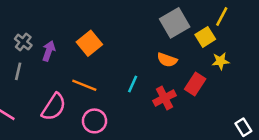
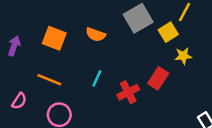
orange square: (89, 43) -> (54, 38), turned -30
orange semicircle: (167, 60) -> (96, 35), moved
pink semicircle: (54, 107) -> (19, 101), size x0.6

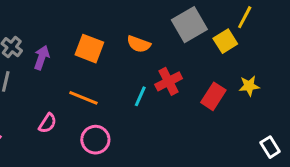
yellow star: (183, 56) -> (249, 86), moved
red cross: (128, 92) -> (169, 81), moved

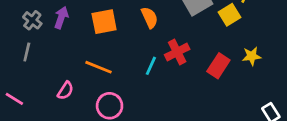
orange semicircle: (139, 44) -> (150, 18), turned -135
orange square: (89, 49) -> (104, 22), turned -32
purple arrow: (42, 58) -> (61, 18), moved

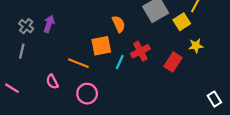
orange square: (104, 22) -> (101, 46), moved
yellow star: (252, 56) -> (196, 46), moved
pink semicircle: (65, 91) -> (52, 82), turned 120

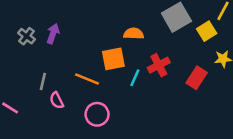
orange semicircle: (119, 24) -> (134, 34), turned -63
gray line: (22, 51) -> (43, 82), moved

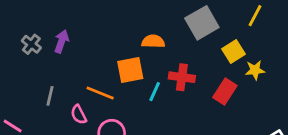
yellow square: (207, 31) -> (233, 51), moved
red cross: (159, 65) -> (182, 77), turned 35
pink semicircle: (57, 100) -> (79, 115), moved

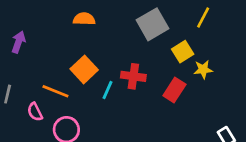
orange semicircle: (153, 41) -> (84, 19), moved
orange square: (130, 70) -> (84, 69), turned -32

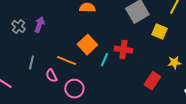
yellow square: (183, 52) -> (159, 32), turned -35
yellow star: (203, 69) -> (174, 63), moved
red rectangle: (174, 90) -> (152, 81), moved

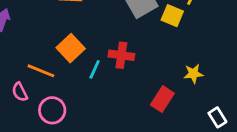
yellow square: (159, 32) -> (172, 16), moved

